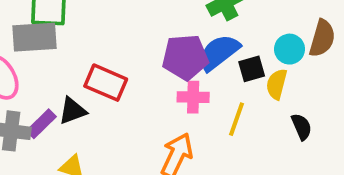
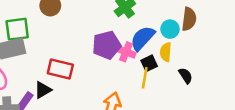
blue semicircle: (219, 52) -> (143, 38), moved
black square: (252, 69) -> (149, 63), moved
pink cross: (193, 97) -> (126, 52), moved, turned 30

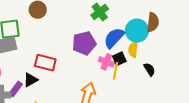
cyan circle: (170, 29) -> (137, 31), size x1.5
pink cross: (126, 52) -> (106, 62), moved

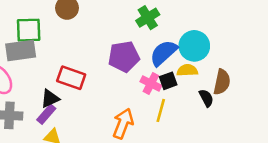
brown semicircle: (153, 22) -> (222, 82), moved
yellow semicircle: (133, 50) -> (187, 70), turned 77
yellow line: (115, 71) -> (161, 110), moved
purple rectangle: (16, 89) -> (46, 114), moved

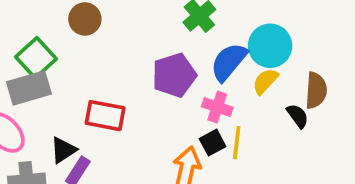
green square: (29, 30) -> (36, 58), turned -32
yellow semicircle: (187, 70) -> (265, 81), turned -36
black square: (168, 81) -> (213, 143), moved
black triangle: (50, 99) -> (63, 150), moved

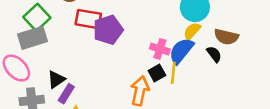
blue semicircle: (229, 62) -> (181, 51), moved
purple pentagon: (174, 75) -> (108, 30), moved
brown semicircle: (316, 90) -> (226, 37), turned 100
red rectangle: (105, 116) -> (88, 19), moved

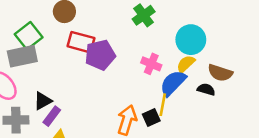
pink cross: (160, 49) -> (151, 64), moved
black semicircle: (214, 54) -> (206, 89), turned -42
black square: (157, 73) -> (151, 117), moved

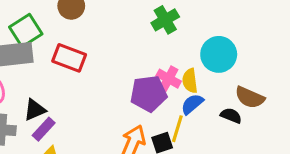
red rectangle: (81, 42) -> (69, 58), moved
purple pentagon: (100, 55) -> (149, 94), moved
yellow semicircle: (186, 64) -> (190, 81), moved, turned -60
blue semicircle: (173, 83) -> (192, 104), size x0.7

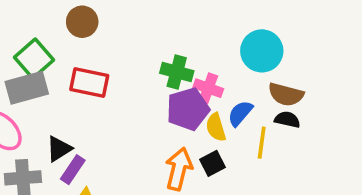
green cross: (165, 20) -> (177, 72), moved, turned -36
yellow semicircle: (190, 81) -> (216, 127), moved
brown semicircle: (250, 97) -> (286, 94), moved
yellow line: (177, 129) -> (262, 143), moved

